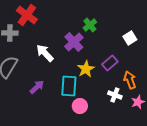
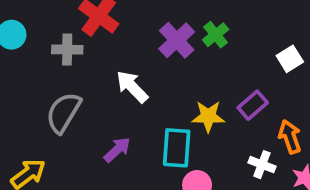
purple cross: (74, 42) -> (177, 40), moved
yellow star: (86, 69) -> (208, 116), turned 30

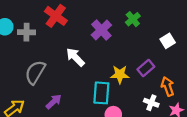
green cross: (216, 35) -> (133, 19), moved
gray cross: (67, 50) -> (26, 32), moved
purple arrow: (117, 150) -> (54, 102), moved

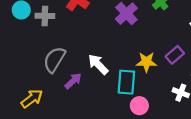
white arrow: (75, 57) -> (98, 64), moved
purple arrow: (54, 102) -> (73, 81), moved

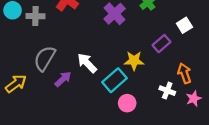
purple rectangle: (175, 55) -> (162, 44), moved
cyan rectangle: (126, 82) -> (115, 80), turned 45
yellow arrow: (32, 99) -> (16, 84), moved

